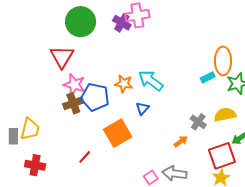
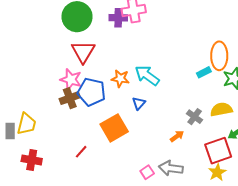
purple cross: (122, 23) -> (118, 18), turned -30
red triangle: (62, 57) -> (83, 52), moved

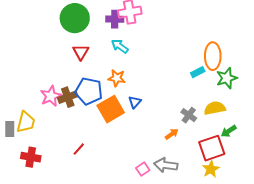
red triangle: (83, 52) -> (81, 52), size x0.7
cyan arrow: (147, 75) -> (120, 46), moved, size x0.7
pink star: (71, 80) -> (51, 96), moved, turned 30
orange square: (114, 128) -> (111, 109), moved

